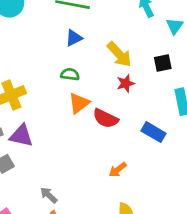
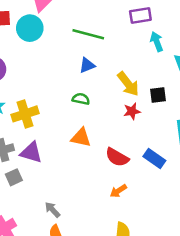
black square: (163, 63) -> (158, 95), moved
orange triangle: (79, 103) -> (81, 137), moved, turned 45
red semicircle: (106, 118) -> (117, 157), moved

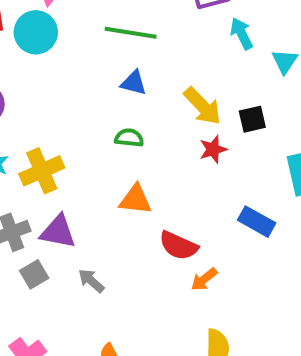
blue triangle: (87, 65) -> (134, 83), turned 42
red semicircle: (117, 157) -> (178, 246), moved
gray arrow: (52, 210) -> (91, 281), moved

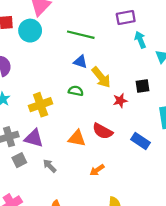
yellow arrow: (203, 106) -> (101, 77), moved
yellow cross: (42, 171) -> (41, 105), moved
orange triangle: (135, 200) -> (77, 138), moved
red semicircle: (178, 246) -> (103, 131), moved
orange arrow: (204, 279) -> (97, 170), moved

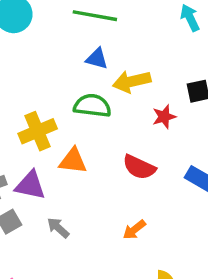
yellow arrow: (101, 77) -> (132, 82), turned 120
green semicircle: (76, 91) -> (92, 106), size x1.5
orange triangle: (77, 138) -> (73, 161), moved

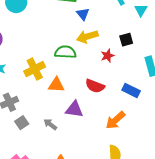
blue triangle: (97, 59) -> (83, 14), moved, turned 40
purple triangle: (30, 185) -> (74, 109), moved
orange arrow: (134, 230) -> (115, 120), moved, size x1.5

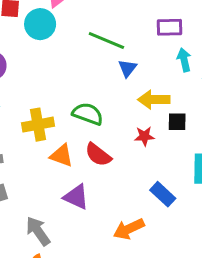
yellow arrow: (87, 37) -> (154, 100), moved
red semicircle: (95, 86) -> (98, 155), moved
gray arrow: (50, 124) -> (38, 231), moved, size x1.5

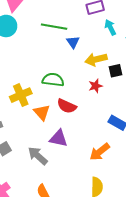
orange triangle: (62, 155) -> (42, 112), turned 42
gray arrow: (38, 231) -> (38, 156), moved

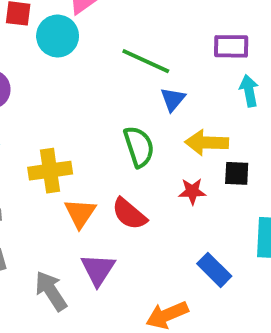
green semicircle: (53, 80) -> (139, 147), moved, turned 50
purple triangle: (59, 138) -> (98, 270), turned 36

